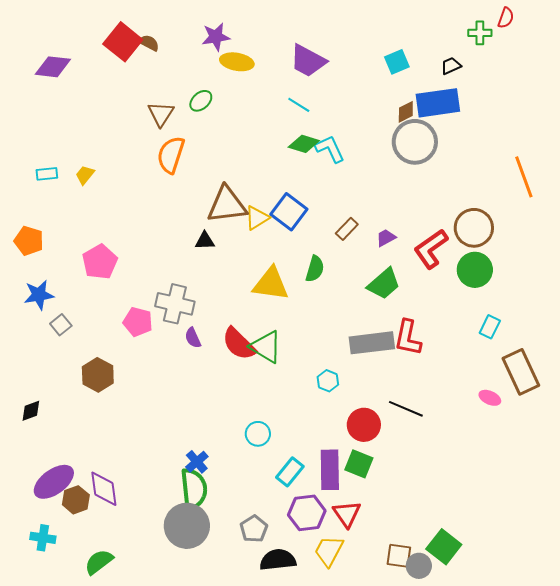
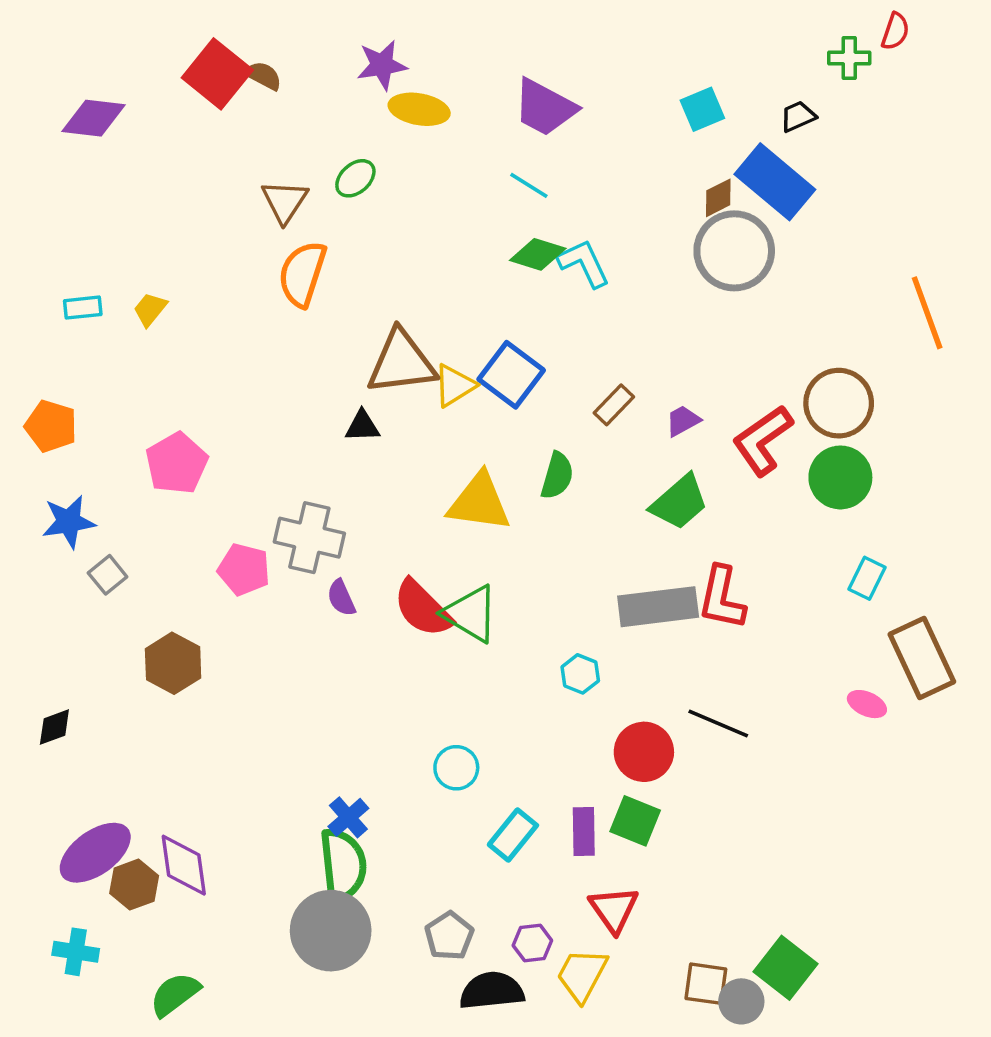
blue rectangle: (438, 103) -> (775, 182), turned 48
purple rectangle: (330, 470) -> (584, 831), size x0.7
purple hexagon: (307, 513) -> (532, 943), moved, size x0.6

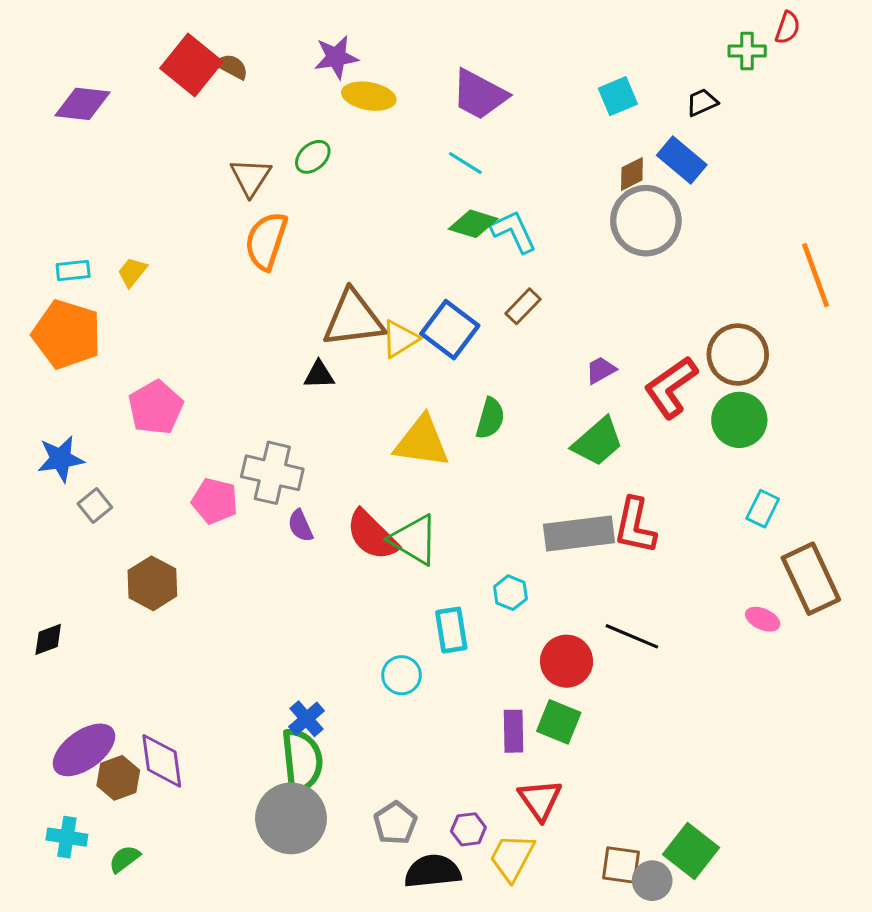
blue rectangle: (775, 182) -> (682, 160), size x0.7
brown rectangle: (614, 405) -> (523, 306), moved
orange pentagon: (51, 426) -> (67, 334), moved, size x1.5
cyan rectangle: (513, 835) -> (451, 630), moved, turned -48
green semicircle: (175, 994) -> (124, 859), moved, size x0.7

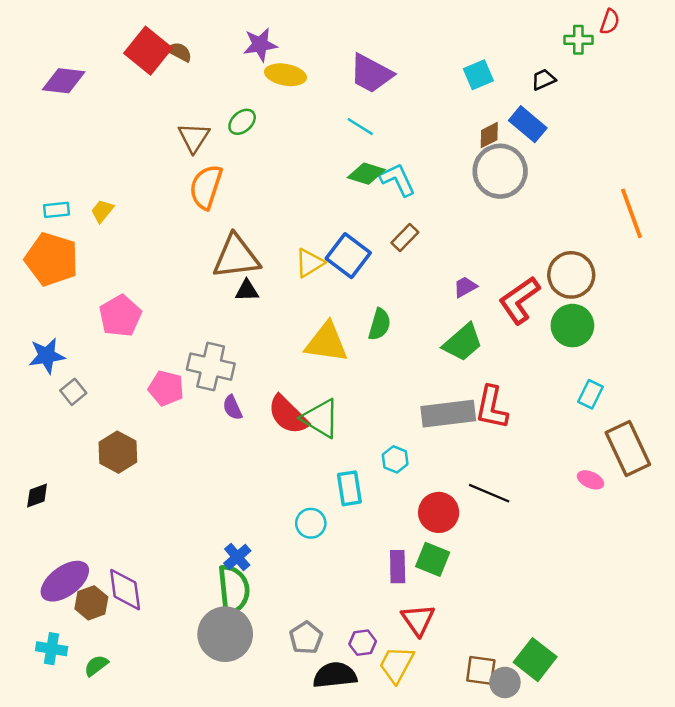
brown triangle: (353, 319) -> (236, 257), moved

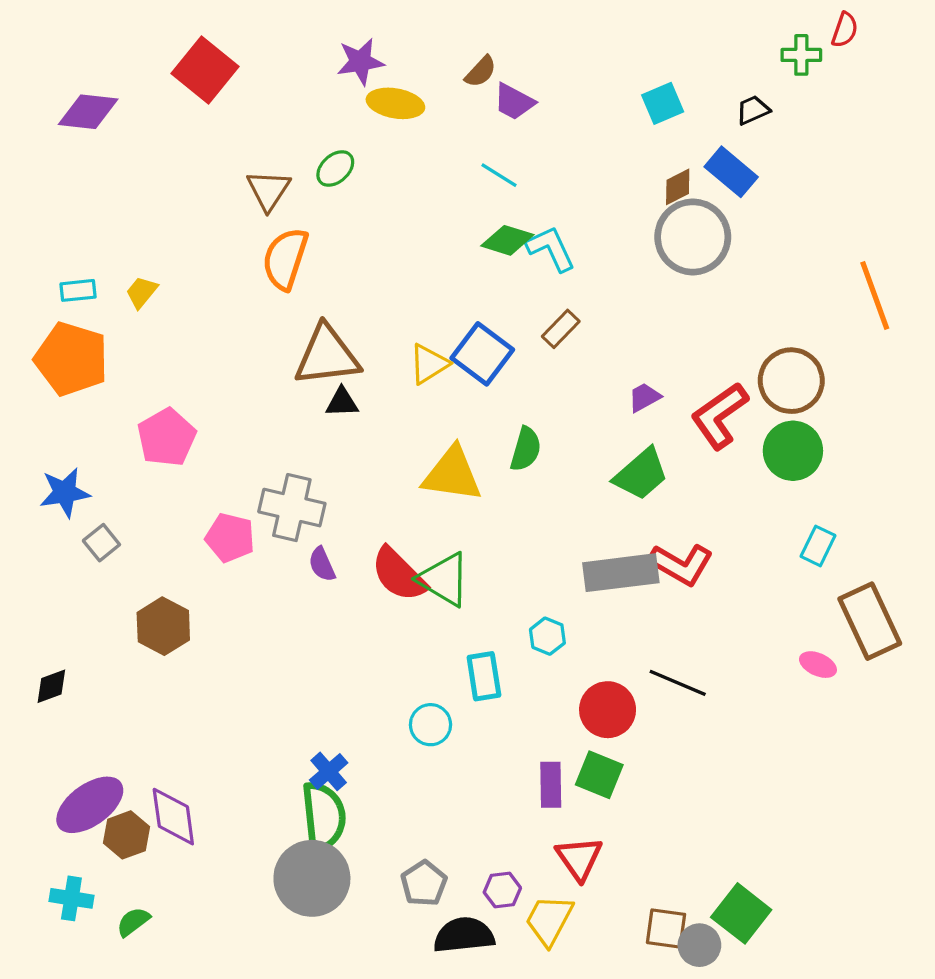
brown semicircle: (179, 52) -> (481, 72), moved, turned 105
purple trapezoid: (371, 74) -> (514, 102), size x0.7
red L-shape: (492, 408) -> (681, 564), turned -72

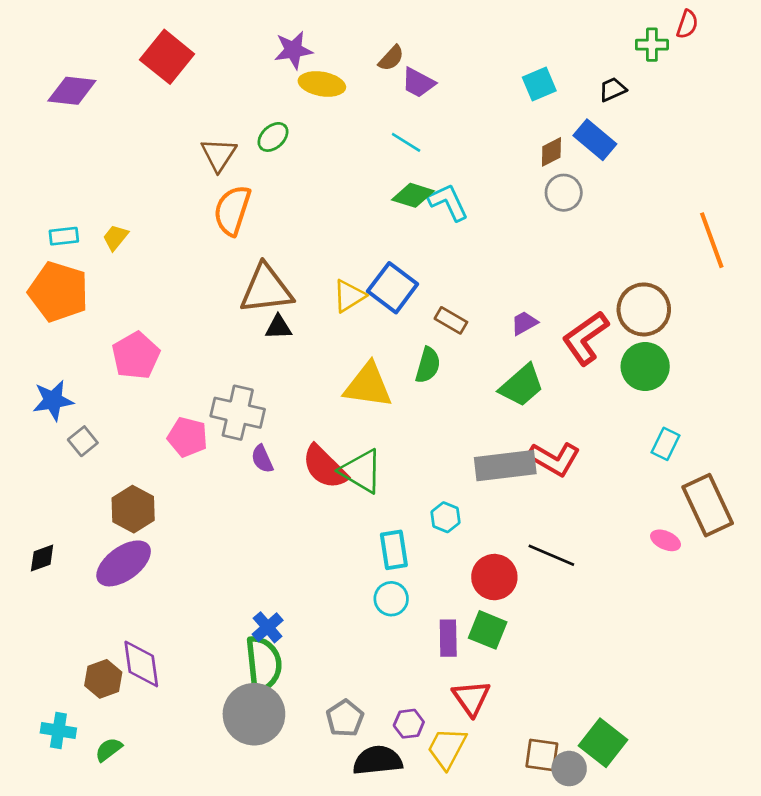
gray circle: (693, 237) -> (564, 193), size x0.6
brown rectangle: (561, 329) -> (451, 320), moved, turned 76
cyan circle: (431, 725) -> (391, 599), moved
purple ellipse: (90, 805) -> (124, 563), moved

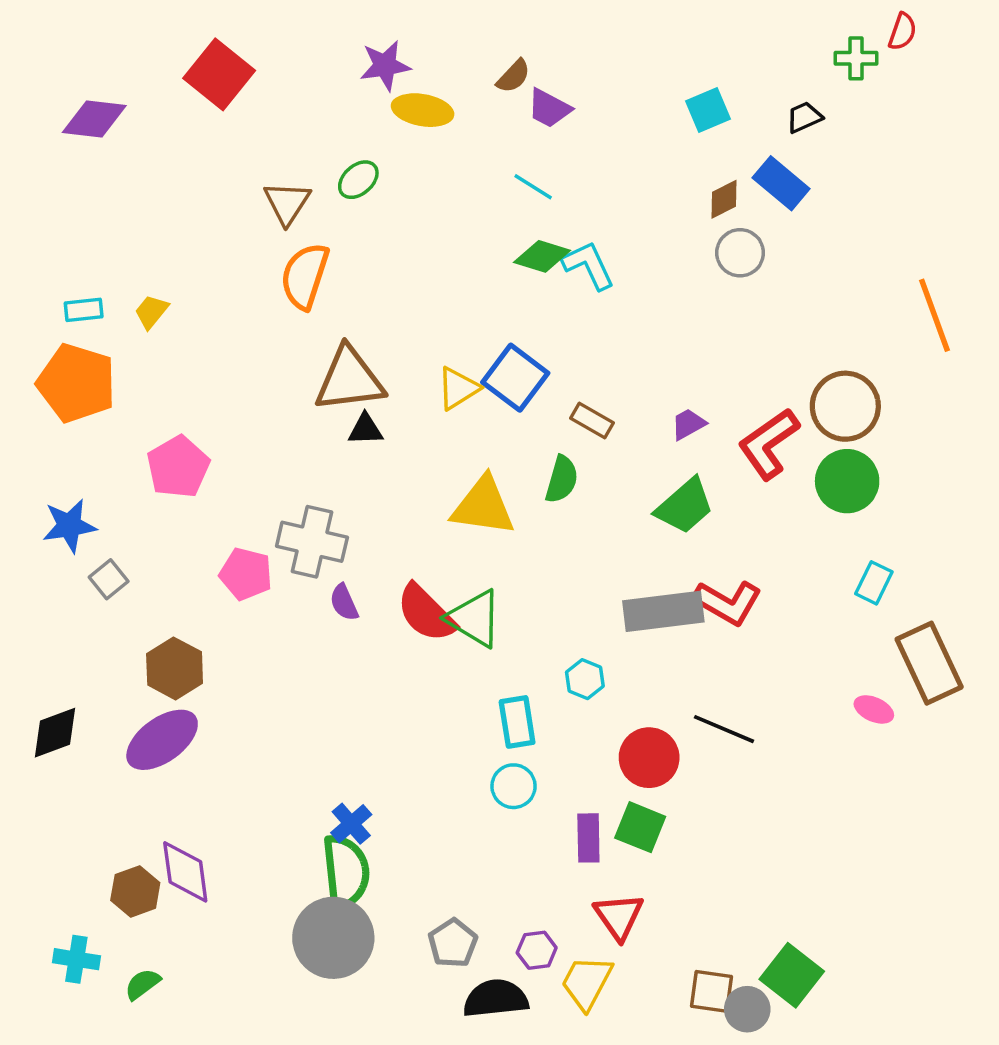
black diamond: (42, 558) -> (55, 733), size x1.4

